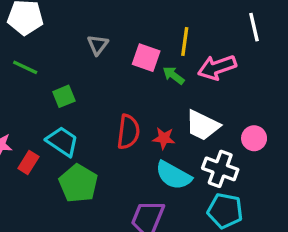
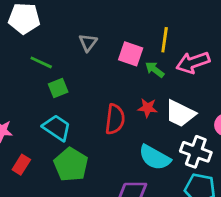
green line: (25, 67) -> (41, 62), moved
red star: (164, 138) -> (148, 108), moved
red rectangle: (28, 162) -> (21, 165), moved

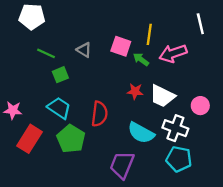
gray triangle: (88, 43) -> (84, 50), moved, turned -35
red semicircle: (115, 119) -> (99, 114), moved
red rectangle: (21, 165) -> (29, 139), size x1.6

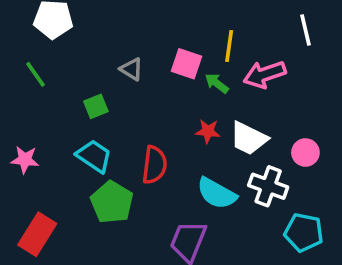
green line: (46, 53) -> (36, 74), moved, turned 30
red rectangle: (29, 139) -> (37, 234), moved
cyan pentagon: (179, 159) -> (304, 232), moved

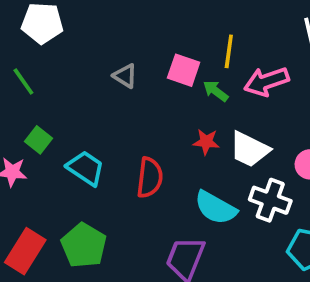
green square: (96, 106) -> (39, 140), moved, turned -30
green pentagon: (112, 202) -> (84, 245), moved

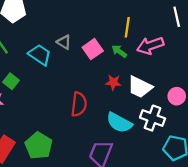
pink square: (184, 70) -> (93, 49), moved, turned 36
cyan trapezoid: (86, 168) -> (40, 55), moved

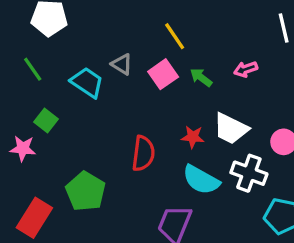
yellow line: (127, 27) -> (175, 36), moved, turned -42
pink arrow: (150, 46) -> (246, 69), size x0.6
red star: (113, 82) -> (193, 137), moved
green pentagon: (39, 146) -> (86, 191), moved

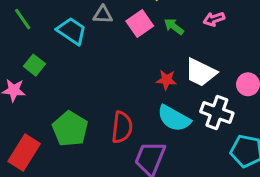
gray triangle: (122, 64) -> (103, 15), turned -30
red semicircle: (143, 153) -> (122, 127), moved

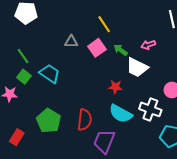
green line: (23, 19) -> (23, 56), moved
cyan trapezoid: (72, 31) -> (50, 74), moved
white trapezoid: (201, 72) -> (137, 67), moved
red rectangle: (24, 153) -> (17, 137), size x0.7

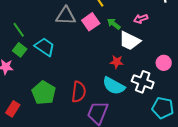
gray triangle: (71, 42) -> (66, 16), size x1.5
red star: (115, 87) -> (117, 62), moved

